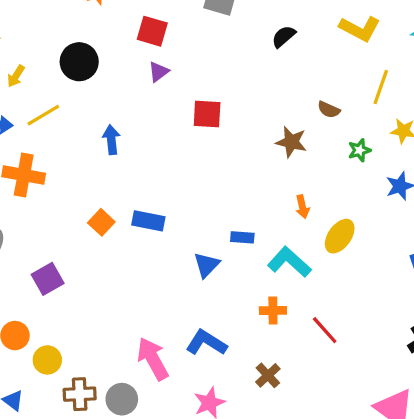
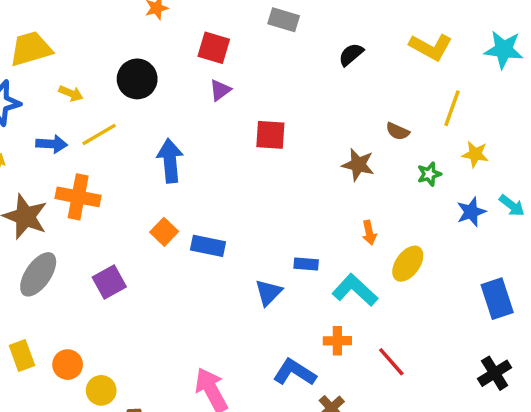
yellow arrow: (16, 76) -> (71, 93), turned -100
blue arrow: (111, 140) -> (170, 161), size x1.4
orange square: (101, 222) -> (164, 232), moved
purple square: (48, 279) -> (109, 282), moved
blue L-shape: (206, 343) -> (295, 372), moved

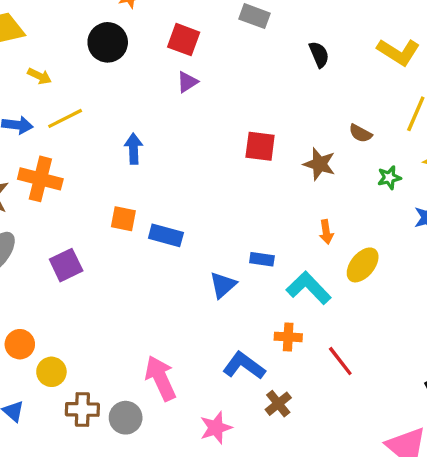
black semicircle: (351, 54) -> (319, 55), turned 104
black circle: (137, 79) -> (108, 42), moved
red square: (270, 135) -> (260, 146), moved
blue arrow: (170, 161) -> (134, 149), size x0.7
orange square: (164, 232) -> (123, 219), turned -36

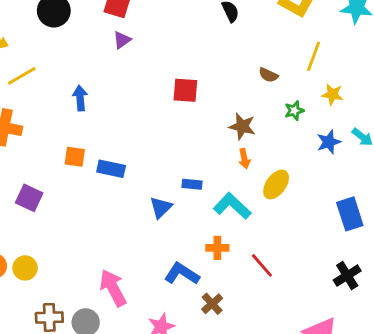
brown star: (319, 164) -> (242, 126), moved
purple square: (66, 265) -> (29, 198), turned -36
yellow circle: (51, 372) -> (25, 268), moved

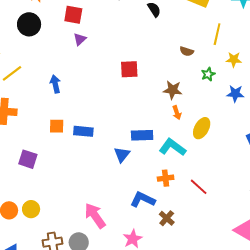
blue star: (329, 142) -> (235, 94), turned 30
blue rectangle: (192, 184) -> (142, 135), size x1.5

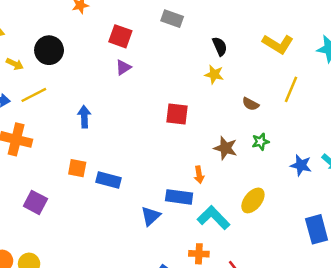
black circle: (29, 24) -> (49, 50), moved
yellow star: (234, 60) -> (214, 74), moved
green star: (208, 74) -> (260, 142), moved
orange arrow: (177, 113) -> (199, 175), moved

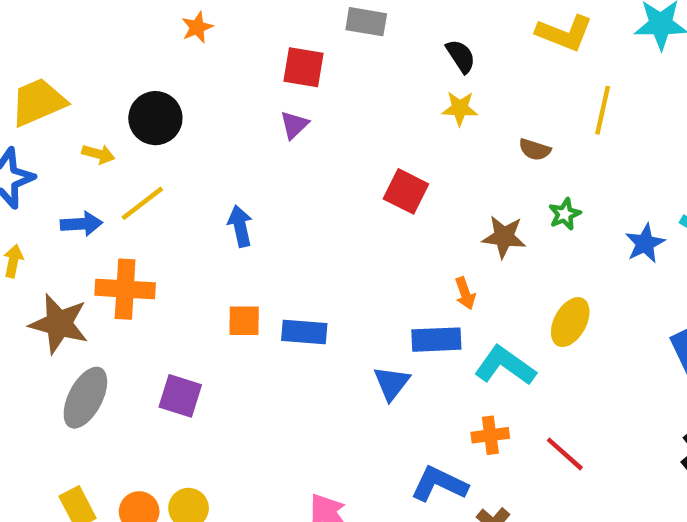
red square: (120, 36) -> (304, 67), moved
red square: (177, 114) -> (406, 191), turned 30
blue star: (301, 165) -> (645, 243), turned -30

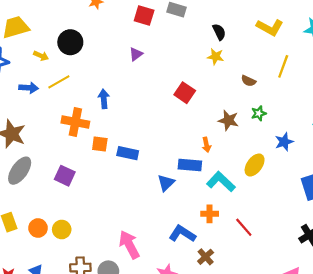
red square: (304, 67) -> (144, 16), moved
blue star: (645, 243) -> (284, 142), moved
orange cross: (125, 289) -> (75, 122), moved

